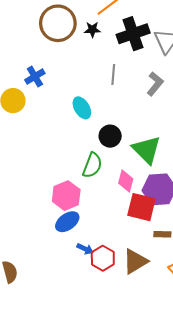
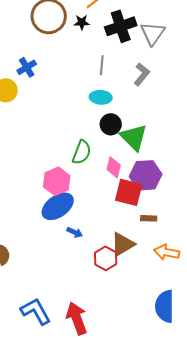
cyan ellipse: (82, 108) -> (101, 97), moved, turned -55
black circle: (110, 136) -> (111, 124), moved
blue ellipse: (67, 222) -> (58, 206), size x1.4
red hexagon: (103, 258) -> (106, 258), moved

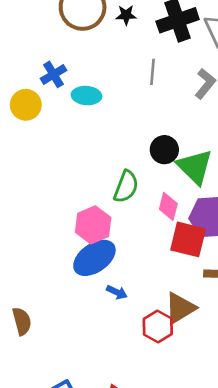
cyan ellipse: (101, 97) -> (86, 96), moved

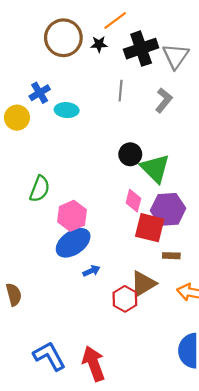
green semicircle: (126, 187) -> (40, 189), moved
blue arrow: (117, 292) -> (91, 271), turned -49

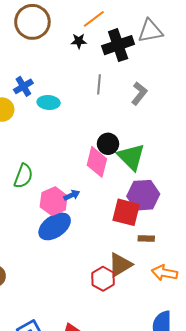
brown circle: (63, 38) -> (32, 22), moved
gray triangle: (176, 56) -> (150, 31), moved, turned 44
pink diamond: (133, 201) -> (97, 162), moved, size x1.4
blue arrow: (91, 271) -> (72, 195), moved

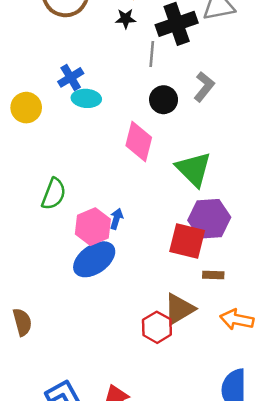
gray line: (99, 84) -> (152, 54), moved
blue cross: (23, 86) -> (71, 77), moved
black circle: (108, 144) -> (164, 100), moved
pink diamond: (97, 162) -> (139, 142), moved
blue arrow: (72, 195) -> (116, 219), turned -49

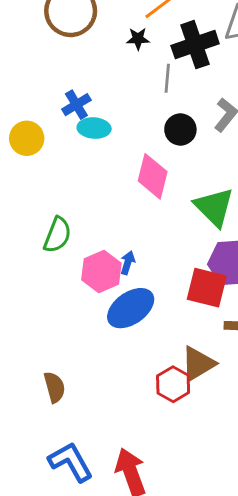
blue ellipse: (94, 259) -> (131, 308), moved
brown semicircle: (22, 322) -> (55, 387), moved

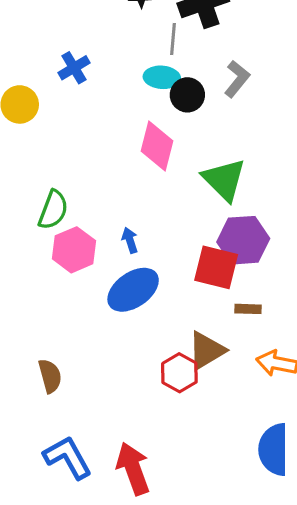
cyan ellipse: (94, 128) -> (162, 77), moved
blue arrow: (128, 263) -> (130, 240), turned -35
pink hexagon: (101, 272) -> (74, 250), moved

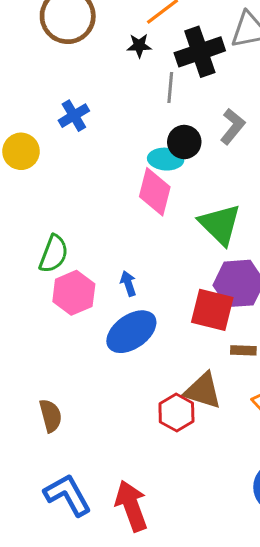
cyan ellipse: (162, 77) -> (166, 159), moved
brown triangle: (207, 350) -> (203, 391), turned 48

